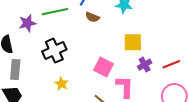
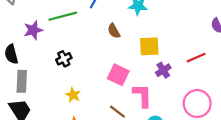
brown semicircle: (92, 17) -> (114, 31), moved, turned 40
black cross: (54, 51) -> (64, 59), size x0.6
red line: (171, 64) -> (196, 58), moved

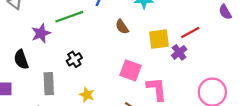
red line: (196, 58) -> (190, 32), moved
purple cross: (163, 70) -> (179, 52), moved
gray rectangle: (22, 81) -> (49, 84), moved

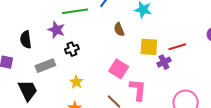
purple star: (41, 33) -> (56, 30), moved, turned 30
gray rectangle: (49, 84) -> (45, 66), turned 60

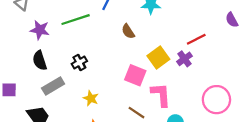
purple star: (56, 30) -> (40, 30), moved
black semicircle: (26, 40) -> (40, 60), moved
yellow square: (149, 47) -> (158, 57), moved, turned -30

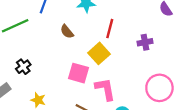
red line: (196, 39) -> (110, 29), moved, turned -42
purple cross: (184, 59) -> (145, 42), moved, turned 32

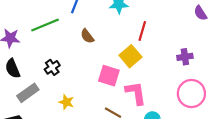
brown semicircle: (67, 31) -> (87, 36), moved
purple cross: (145, 42) -> (185, 57), moved

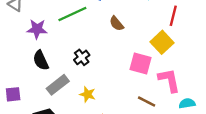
yellow star: (66, 102) -> (88, 94), moved

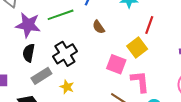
purple star: (37, 29) -> (28, 25), size x1.4
black cross: (82, 57) -> (65, 54), size x1.6
black semicircle: (41, 60) -> (29, 53), turned 30

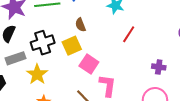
yellow square: (137, 47) -> (72, 46), moved
yellow star: (67, 87) -> (37, 74), size x1.5

